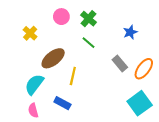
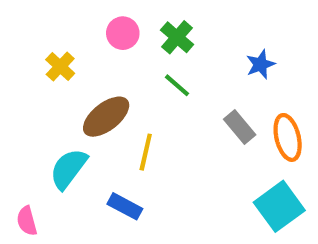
orange ellipse: (144, 69) -> (288, 137), turned -50
pink semicircle: (33, 110) -> (27, 221), moved

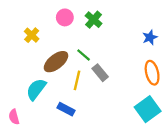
blue star: (260, 64) -> (150, 37), moved
green line: (177, 85) -> (84, 55), moved
gray rectangle: (240, 127) -> (100, 73), moved

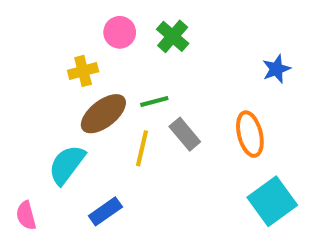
yellow cross: (32, 35) -> (83, 71), moved, turned 32
green line: (84, 55) -> (154, 101), turned -56
orange ellipse: (152, 73) -> (250, 134), moved
blue rectangle: (66, 109) -> (105, 211), moved, turned -63

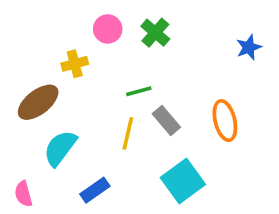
blue star: (276, 69) -> (249, 47), moved
brown ellipse: (103, 114) -> (38, 102), moved
cyan square: (272, 201) -> (183, 181), moved

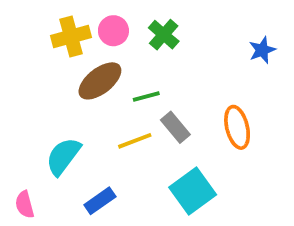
yellow cross: (75, 64) -> (71, 37), moved, size x1.4
brown ellipse: (38, 102) -> (100, 81), moved
yellow line: (128, 133) -> (135, 141), turned 56

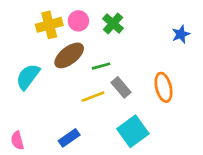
cyan semicircle: (63, 156) -> (28, 77), moved

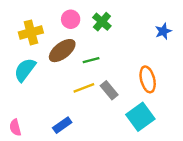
yellow cross: (49, 25) -> (31, 32), moved
gray rectangle: (121, 87) -> (109, 90), moved
cyan square: (133, 131) -> (140, 117), moved

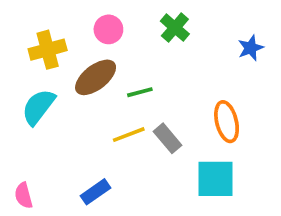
green cross: (102, 22) -> (175, 28), moved
cyan square: (140, 117) -> (215, 179), turned 36

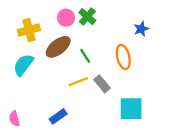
green cross: (175, 28) -> (87, 17), moved
blue star: (251, 48) -> (141, 29), moved
green line: (140, 92) -> (85, 56), turned 72
orange ellipse: (227, 122) -> (123, 57), moved

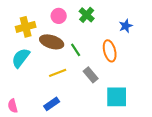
green cross: (87, 17) -> (87, 15), moved
brown ellipse: (58, 47) -> (52, 42), turned 55
yellow line: (78, 82) -> (58, 73), moved

